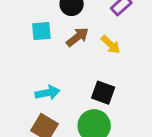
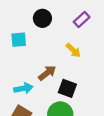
brown arrow: (78, 37) -> (47, 73), moved

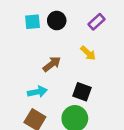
cyan square: (19, 40) -> (33, 22), moved
brown arrow: (47, 73) -> (52, 64), moved

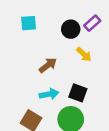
black circle: (57, 21) -> (71, 29), moved
cyan arrow: (37, 92) -> (49, 94), moved

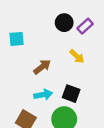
cyan square: (29, 23) -> (16, 39), moved
black circle: (71, 29) -> (64, 23), moved

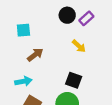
brown arrow: (42, 67) -> (35, 55), moved
cyan arrow: (43, 95) -> (23, 81), moved

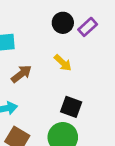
yellow arrow: (79, 46) -> (63, 63), moved

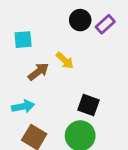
yellow arrow: (63, 63) -> (65, 60), moved

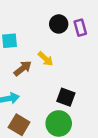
purple rectangle: (105, 24) -> (80, 28), turned -63

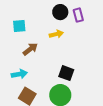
yellow arrow: (45, 59) -> (56, 34), moved, turned -56

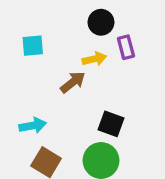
purple rectangle: (78, 15) -> (126, 47), moved
brown arrow: (30, 49) -> (73, 82), moved

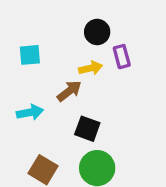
black square: (111, 124) -> (87, 129), moved
cyan arrow: (33, 125) -> (30, 112), moved

